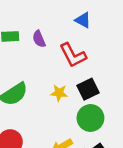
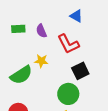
yellow star: (59, 93) -> (41, 61), moved
green circle: (90, 118) -> (68, 94), moved

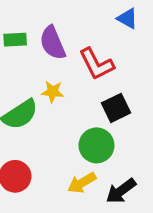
blue triangle: (76, 16) -> (127, 18), moved
purple semicircle: (41, 31) -> (53, 43), size x1.5

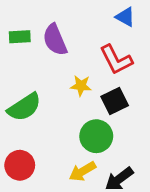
red L-shape: (96, 64) -> (116, 60), moved
yellow star: (53, 92) -> (81, 86), moved

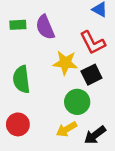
yellow star: (81, 86) -> (65, 63), size x1.5
green semicircle: (24, 107) -> (21, 79), turned 116

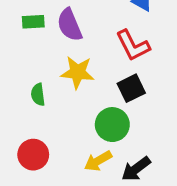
yellow star: (65, 63) -> (77, 72), moved
green semicircle: (21, 79) -> (38, 95), size x0.6

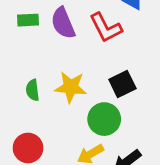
red L-shape: (133, 45) -> (106, 28), moved
yellow star: (77, 72) -> (71, 87), moved

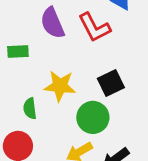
green rectangle: (28, 20) -> (18, 51), moved
green semicircle: (33, 90) -> (30, 108), moved

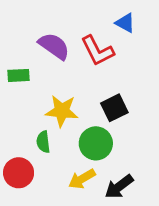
purple semicircle: (52, 23) -> (54, 46), turned 148
green semicircle: (30, 108) -> (43, 142), moved

